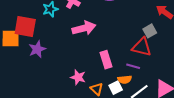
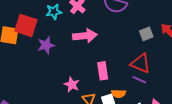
gray square: (150, 31) -> (146, 34), moved
purple star: (37, 49) -> (46, 45), moved
purple line: (133, 66) -> (139, 80), moved

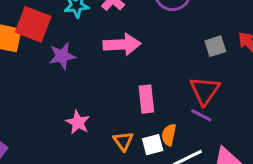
red triangle: (141, 63) -> (205, 91), turned 40
pink star: (72, 85) -> (78, 122), moved
orange semicircle: (119, 94) -> (169, 135), turned 96

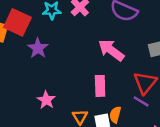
pink arrow: (122, 44) -> (111, 50), moved, turned -144
purple star: (62, 56) -> (38, 48), turned -30

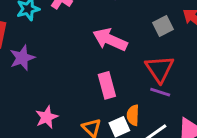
purple star: (38, 48) -> (22, 58), turned 30
pink star: (46, 100) -> (47, 117), turned 30

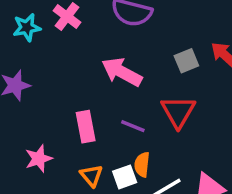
pink rectangle: (107, 85) -> (86, 127), moved
purple line: (160, 92) -> (133, 126), moved

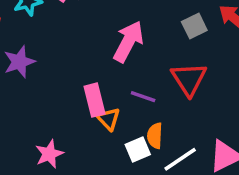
pink arrow: (122, 72) -> (128, 41), turned 93
pink star: (39, 159) -> (49, 154), moved
orange triangle: (91, 176) -> (108, 119), moved

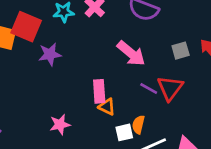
pink arrow: (128, 41) -> (131, 53), turned 92
purple line: (143, 97) -> (149, 88), moved
orange triangle: (108, 119) -> (107, 107), turned -30

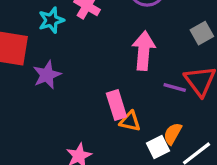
pink arrow: (131, 53) -> (144, 51), turned -112
orange semicircle: (138, 125) -> (173, 134), turned 30

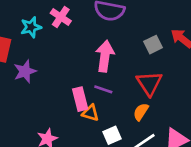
purple line: (175, 88) -> (103, 89), moved
orange semicircle: (173, 134) -> (141, 112), moved

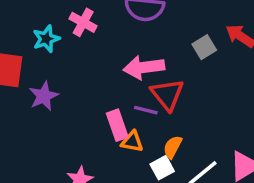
pink arrow: (105, 56) -> (144, 67), turned -100
red triangle: (149, 83) -> (167, 95), moved
orange semicircle: (141, 112) -> (173, 147), moved

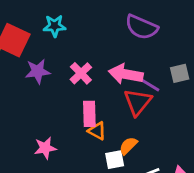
pink cross: (83, 22) -> (81, 73), moved
purple line: (146, 110) -> (150, 85), moved

